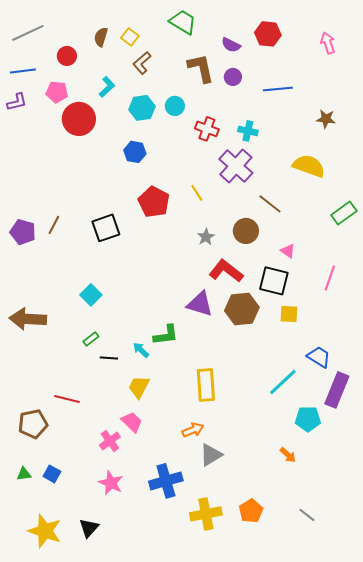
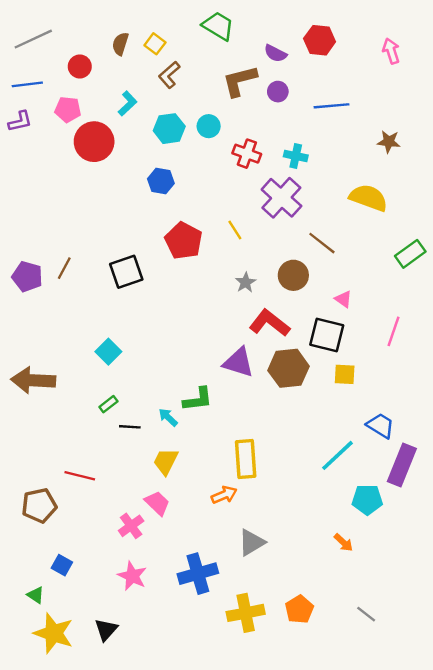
brown L-shape: (201, 68) -> (240, 81), turned -92
orange arrow: (193, 430) -> (224, 495), moved
green triangle: (24, 474) -> (36, 595), moved, turned 42

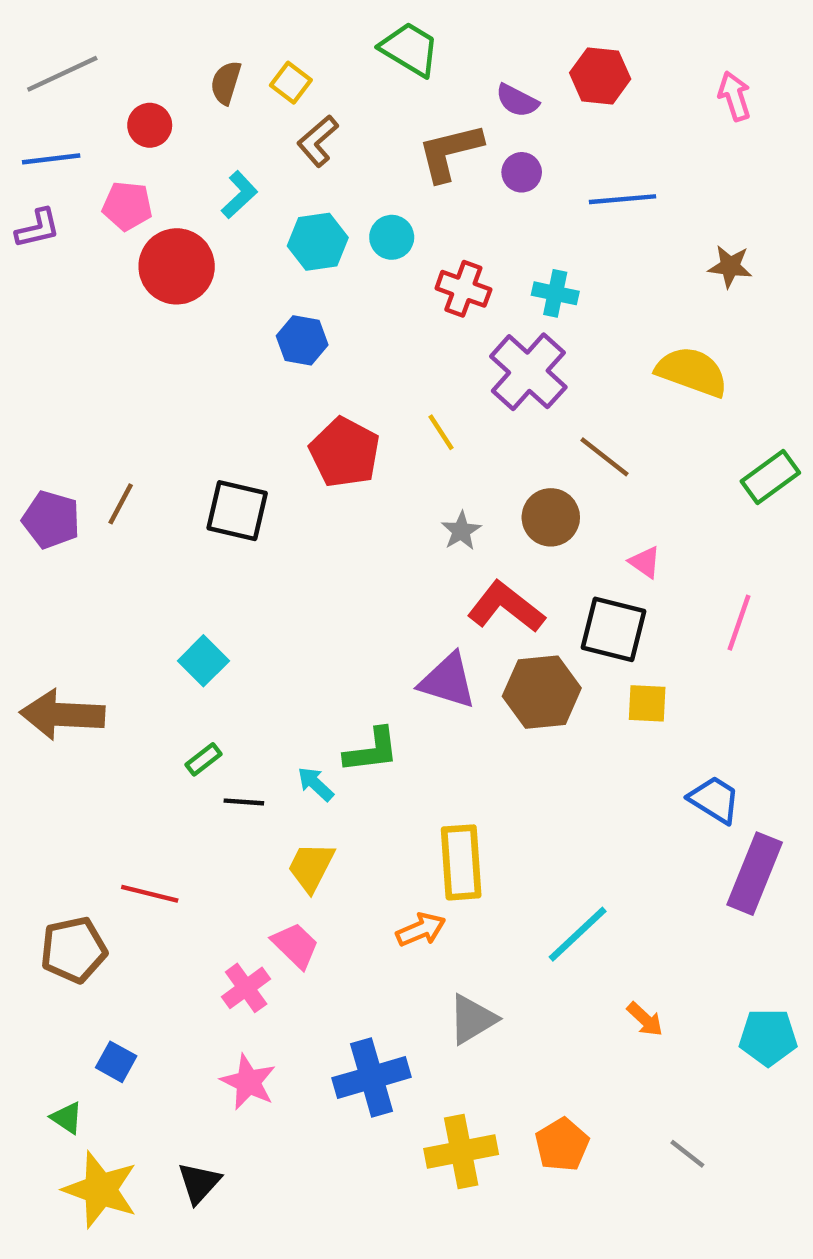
black square: (126, 272) -> (237, 511), turned 32
cyan line: (337, 455) -> (578, 934), moved
cyan pentagon: (367, 500) -> (768, 1037), moved

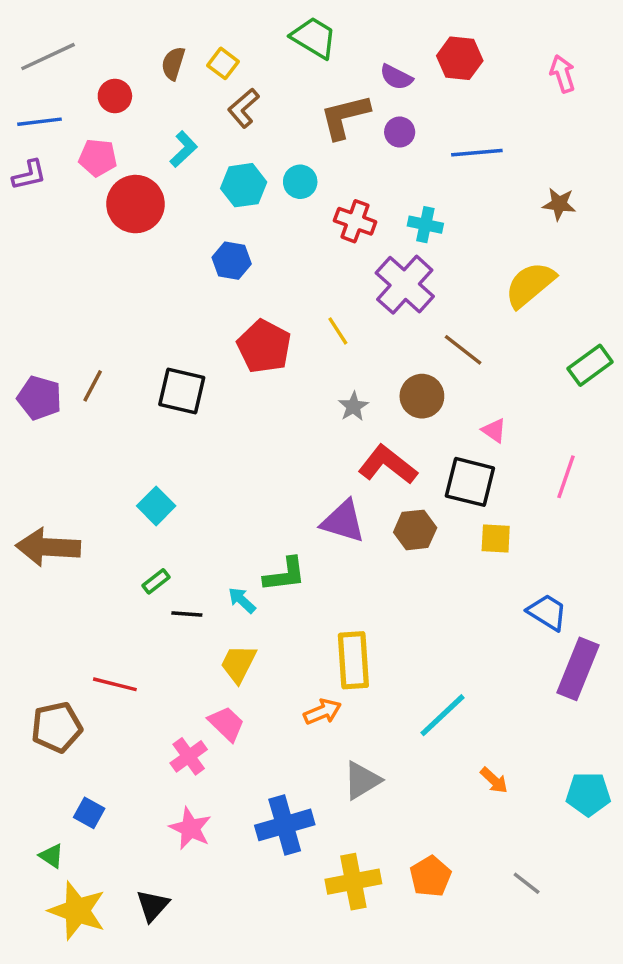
yellow semicircle: (692, 372) -> (530, 285), turned -60
brown hexagon: (542, 692) -> (415, 530), size x0.7

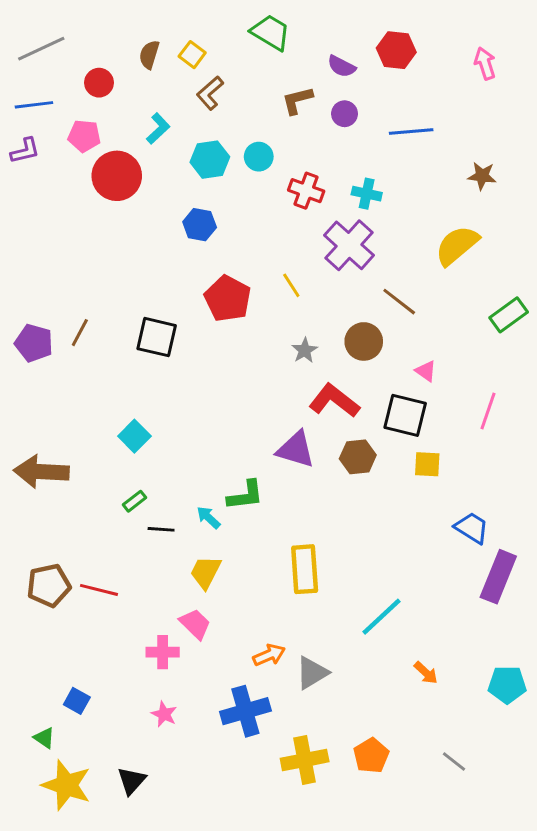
brown L-shape: (345, 117) -> (297, 100), size x0.7
orange arrow: (322, 712) -> (269, 655), moved
brown pentagon: (57, 727) -> (49, 585), moved
pink cross: (189, 756) -> (163, 652), turned 36
pink star: (190, 828) -> (164, 714), size x0.7

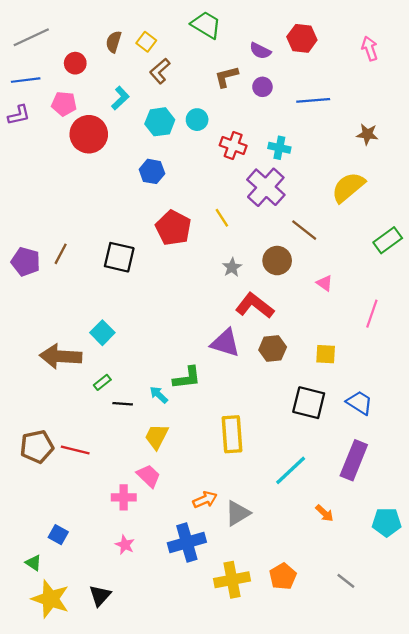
black square: (405, 415) -> (309, 403), moved
brown arrow: (41, 472) -> (61, 356), moved
purple rectangle: (498, 577) -> (354, 460), moved

